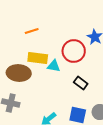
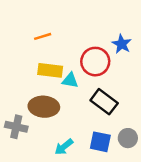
brown ellipse: (19, 73) -> (44, 107), moved
black rectangle: (81, 83) -> (104, 102), size x1.5

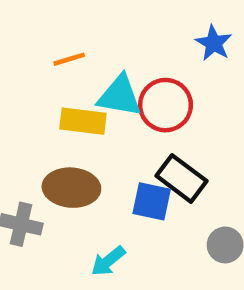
blue star: (122, 44) -> (214, 43), moved
cyan triangle: (70, 80) -> (120, 96), moved, size x1.5
blue square: (100, 142) -> (152, 201), moved

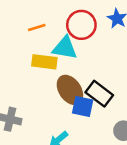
red circle: (165, 105) -> (81, 25), moved
brown ellipse: (71, 188) -> (70, 90), moved, turned 52

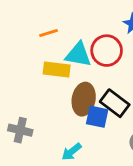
red circle: (81, 25) -> (107, 51), moved
brown ellipse: (70, 90) -> (84, 99), turned 44

